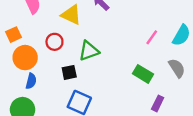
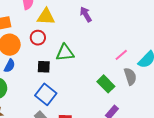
yellow triangle: (71, 15) -> (46, 17), moved, turned -36
gray semicircle: (177, 68) -> (130, 76), moved

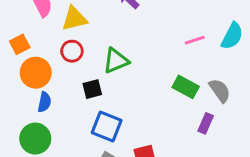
pink line: (121, 55) -> (195, 40), turned 40
gray semicircle: (130, 76) -> (220, 90), moved

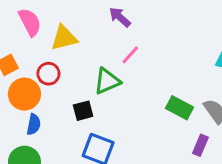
pink line: (195, 40) -> (130, 55), moved, turned -30
red circle: (72, 51) -> (48, 74), moved

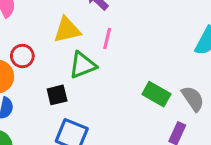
yellow triangle: (64, 38) -> (67, 30), moved
pink line: (130, 55) -> (107, 39), turned -30

